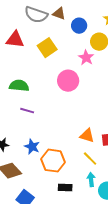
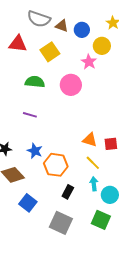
brown triangle: (59, 14) -> (62, 26), moved
green semicircle: (19, 86) -> (35, 82), moved
black rectangle: (65, 188) -> (68, 192), turned -64

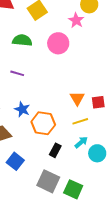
orange triangle: (90, 140) -> (77, 98), turned 42
yellow line: (93, 163) -> (80, 121), turned -63
cyan arrow: (94, 184) -> (81, 142), turned 56
green square: (101, 220) -> (73, 189), moved

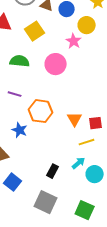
yellow line: (80, 121) -> (87, 142), moved
orange hexagon: (43, 123) -> (41, 111), moved
green square: (73, 189) -> (85, 210), moved

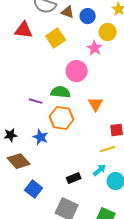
green semicircle: (20, 61) -> (61, 92), moved
orange triangle: (75, 119) -> (96, 104), moved
black rectangle: (53, 171) -> (74, 178), turned 40

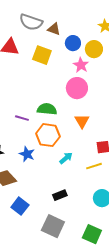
blue circle: (88, 16) -> (73, 43), moved
yellow square: (56, 38) -> (42, 55), turned -36
pink circle: (77, 71) -> (77, 88), moved
cyan arrow: (100, 170) -> (66, 158), moved

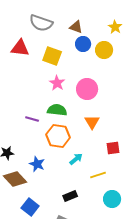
brown triangle: (54, 29) -> (76, 27), moved
pink star: (81, 65) -> (57, 83), moved
blue star: (27, 154) -> (37, 164), moved
yellow line: (94, 166) -> (98, 175), moved

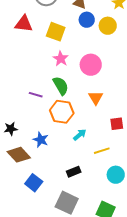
green semicircle: (57, 110) -> (61, 86), turned 54

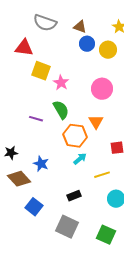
yellow square: (56, 32) -> (41, 71), moved
pink circle: (91, 65) -> (102, 89), moved
orange hexagon: (62, 112) -> (75, 136), moved

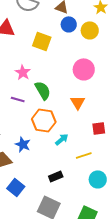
yellow square: (41, 71) -> (42, 41), moved
pink star: (61, 83) -> (23, 72), moved
orange hexagon: (75, 136) -> (44, 120), moved

